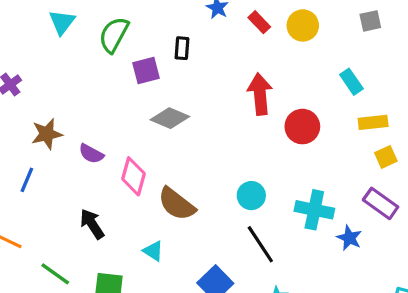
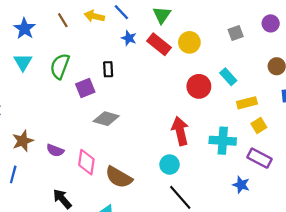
red rectangle: (259, 22) -> (159, 44), size x1.5
red arrow: (260, 94) -> (180, 131), moved
red circle: (302, 127) -> (199, 86), moved
cyan cross: (314, 210) -> (223, 141), moved

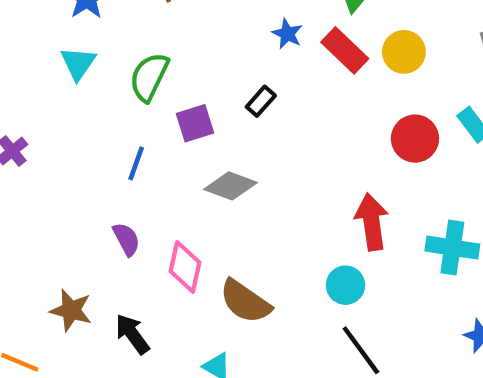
black rectangle: (108, 69) -> (261, 101), moved, turned 40
brown star: (23, 141) -> (71, 310), moved, turned 30
purple semicircle: (55, 150) -> (126, 239), turned -144
blue line: (13, 174) -> (136, 163), moved

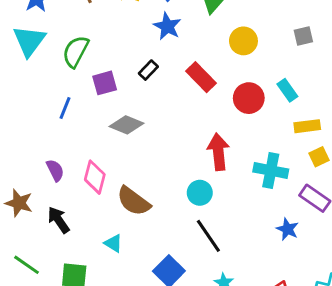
blue star: (287, 34) -> (167, 26), size x1.4
red rectangle: (345, 50) -> (201, 77), moved
cyan triangle: (78, 63) -> (29, 41), size x1.4
purple semicircle: (126, 239) -> (55, 170), moved

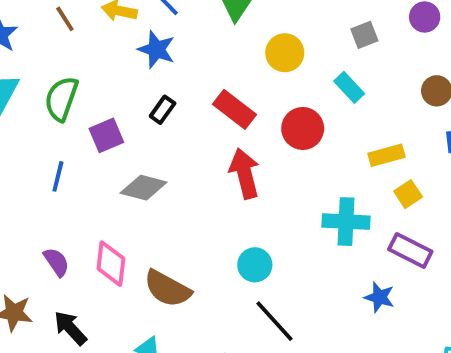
blue star: (167, 26) -> (156, 50), moved
cyan rectangle: (287, 90) -> (349, 87), moved
red arrow: (218, 152) -> (245, 174), moved

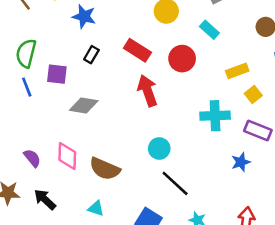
purple square: (106, 135) -> (57, 74), turned 35
blue line: (58, 176) -> (27, 87), moved, turned -30
blue star: (379, 297) -> (241, 162), turned -30

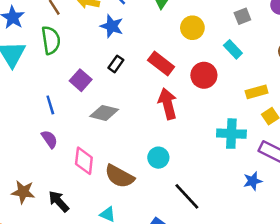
green semicircle: (26, 53) -> (51, 40), moved, turned 152
purple square: (57, 74) -> (81, 80), turned 30
blue line: (27, 87) -> (50, 105), moved
cyan circle: (159, 149) -> (158, 158), moved
purple semicircle: (32, 158) -> (49, 139), moved

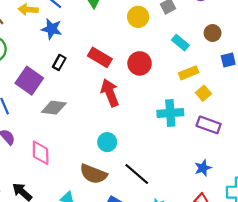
yellow circle: (192, 28) -> (138, 17), moved
cyan rectangle: (233, 49) -> (180, 43), moved
purple square: (81, 80) -> (29, 81), size x1.4
brown semicircle: (119, 176) -> (93, 174), moved
blue star: (253, 181) -> (203, 168), moved

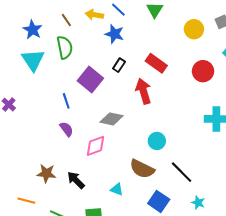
red circle: (140, 63) -> (203, 71), moved
red arrow: (110, 93) -> (143, 91), moved
gray diamond: (54, 108) -> (111, 119), moved
pink diamond: (41, 153) -> (96, 146), turned 65

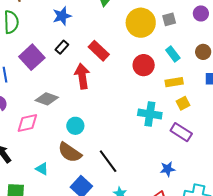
yellow circle: (194, 29) -> (141, 23), size x1.5
blue star: (114, 34) -> (62, 16), turned 30
cyan circle: (157, 141) -> (75, 126), moved

